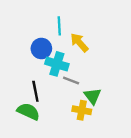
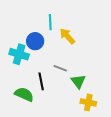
cyan cross: (57, 64) -> (19, 54), moved
black line: (35, 91) -> (41, 81), moved
yellow cross: (82, 110) -> (88, 102), moved

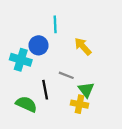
yellow arrow: (67, 36) -> (83, 46), moved
yellow cross: (88, 102) -> (80, 104), moved

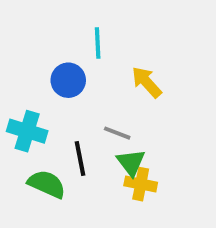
cyan cross: (21, 60) -> (27, 131), moved
green triangle: (86, 90) -> (131, 162), moved

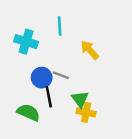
blue circle: (68, 80) -> (42, 78), moved
cyan cross: (27, 131) -> (26, 42), moved
gray line: (117, 133) -> (61, 75), moved

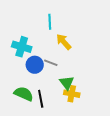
cyan cross: (26, 42) -> (22, 47), moved
yellow arrow: (90, 50) -> (64, 42), moved
black line: (49, 97) -> (41, 99), moved

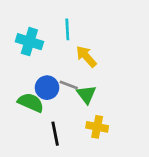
cyan cross: (22, 47) -> (29, 42), moved
green triangle: (67, 83) -> (86, 94), moved
green semicircle: (24, 94) -> (31, 103), moved

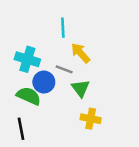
cyan cross: (29, 42) -> (27, 59), moved
gray line: (69, 85) -> (64, 69), moved
black line: (55, 134) -> (21, 129), moved

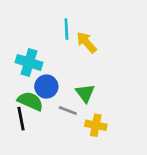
yellow arrow: (81, 53) -> (86, 42), moved
gray line: (64, 69) -> (68, 111), moved
black line: (21, 129) -> (21, 119), moved

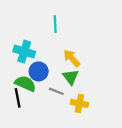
yellow arrow: (86, 42) -> (72, 58), moved

